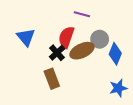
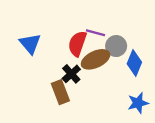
purple line: (82, 14) -> (96, 33), moved
black cross: (57, 53) -> (71, 74), moved

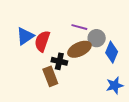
blue triangle: (30, 44) -> (25, 36), turned 36
red semicircle: (77, 44) -> (42, 41), moved
black cross: (71, 74) -> (59, 61), turned -35

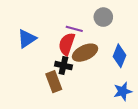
purple line: (79, 27) -> (74, 29), moved
gray circle: (97, 38) -> (103, 17), moved
red semicircle: (42, 41) -> (67, 44), moved

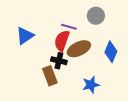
blue star: (123, 91) -> (91, 85), moved

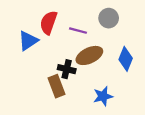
red semicircle: (62, 41) -> (49, 23), moved

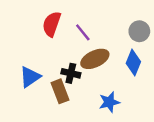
gray circle: (109, 18) -> (139, 31), moved
purple line: (78, 31) -> (83, 32), turned 36
blue triangle: (28, 41) -> (30, 77), moved

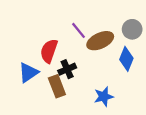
red semicircle: (52, 24) -> (49, 51), moved
brown ellipse: (95, 59) -> (100, 41), moved
black cross: (71, 73) -> (67, 69), turned -36

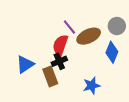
red semicircle: (49, 51) -> (60, 45), moved

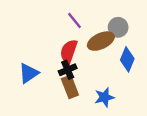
gray circle: (117, 26) -> (118, 27), moved
purple line: (69, 27) -> (74, 20), moved
brown rectangle: (50, 76) -> (70, 87), moved

